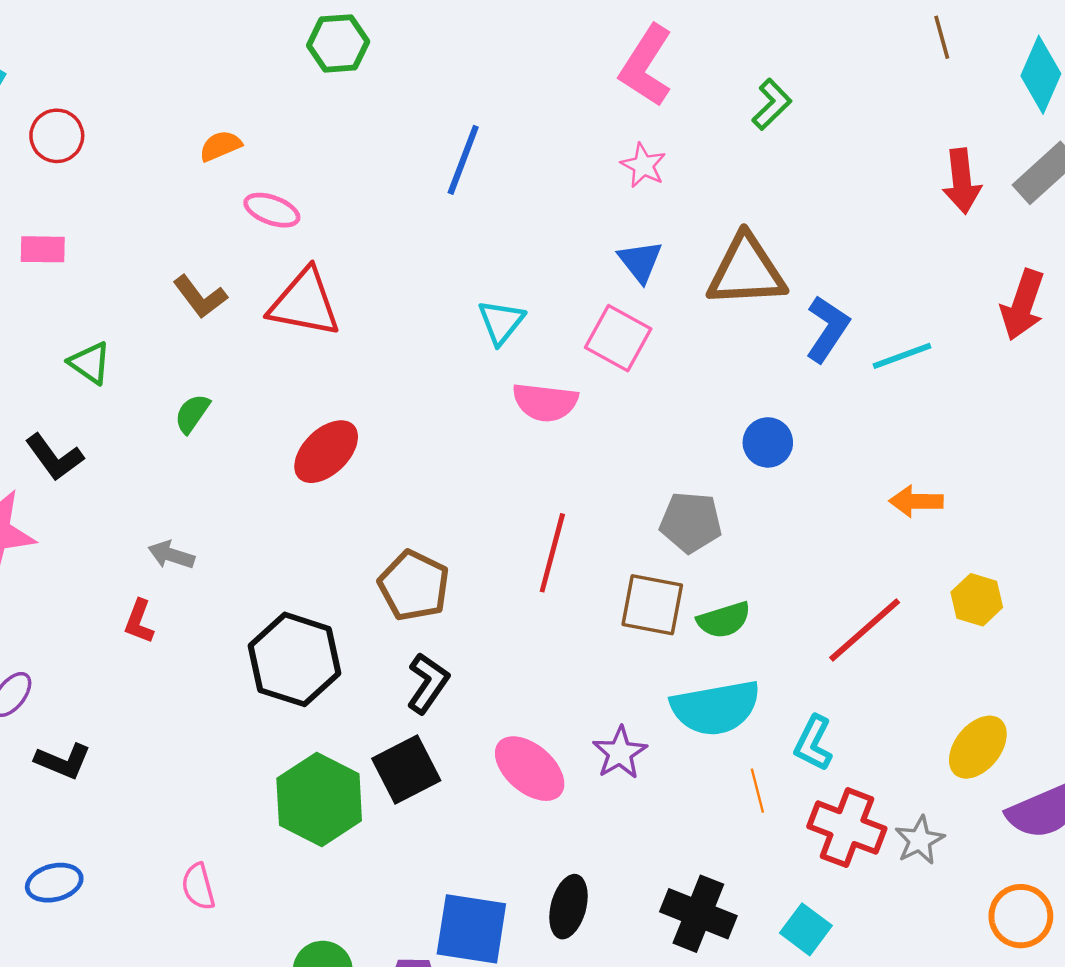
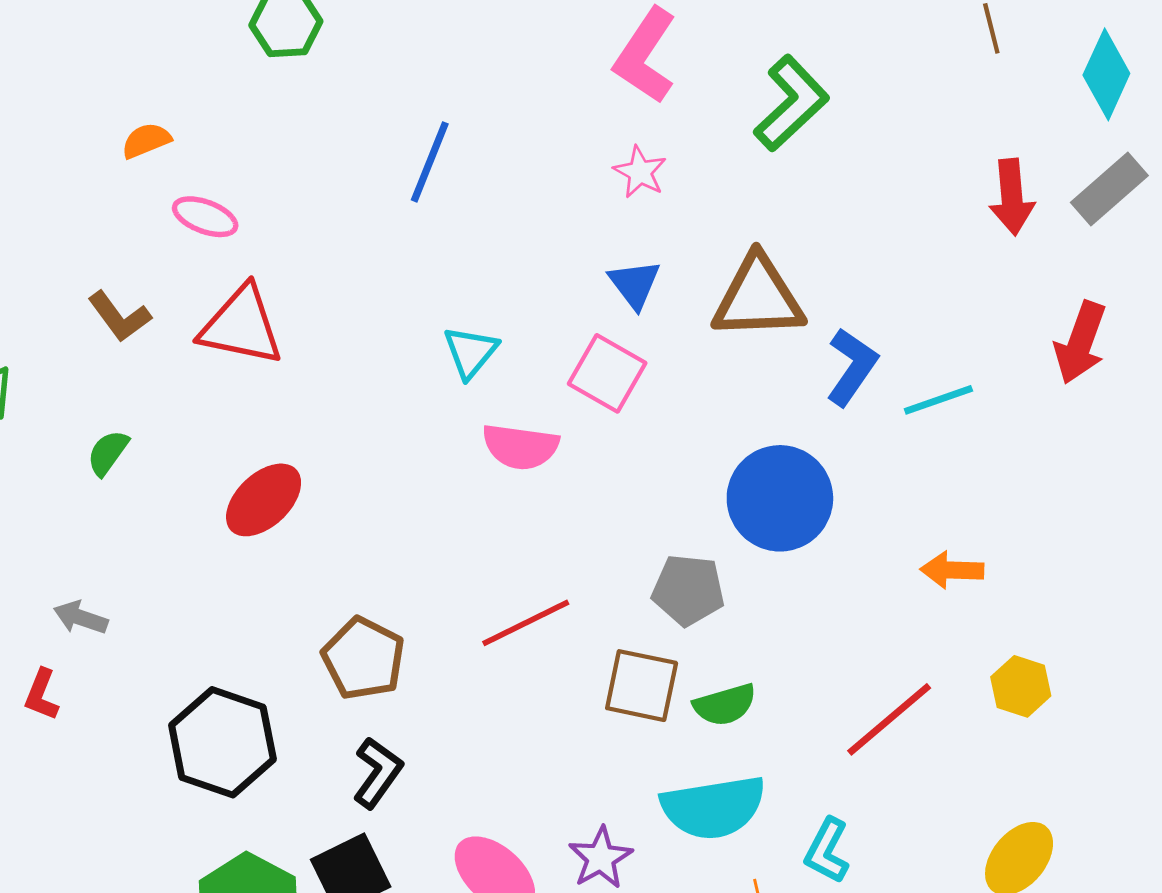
green L-shape: (772, 104) -> (791, 103), size x1.6
blue circle: (768, 442) -> (780, 498), size x1.8
red line: (552, 553) -> (526, 623), turned 48

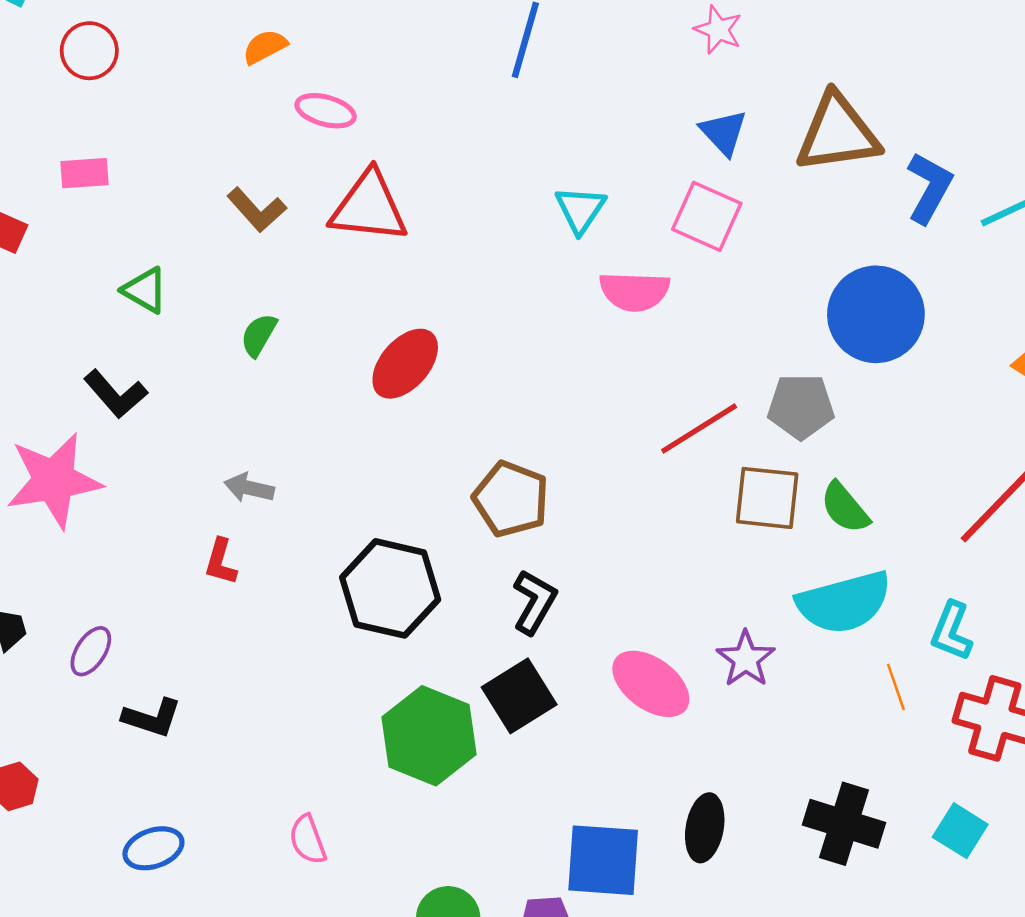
red line: (526, 623) -> (699, 429), moved
green semicircle: (725, 705) -> (845, 508), turned 72

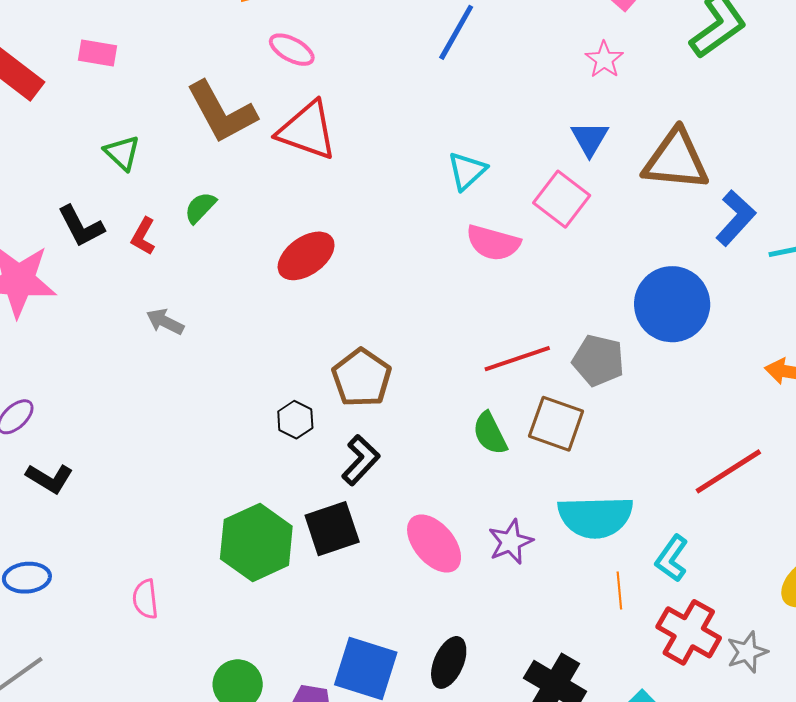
brown L-shape: (257, 210) -> (221, 112), size x1.6
green semicircle: (845, 508) -> (490, 433), moved
red L-shape: (221, 562) -> (143, 236), moved
black hexagon: (390, 588) -> (295, 420), moved, size x0.5

